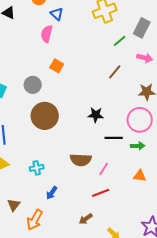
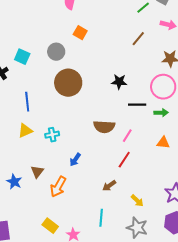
cyan cross: (37, 168) -> (52, 135), moved
red line: (101, 193) -> (124, 160), turned -36

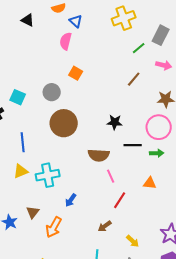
brown semicircle: (104, 127) -> (99, 155), moved
cyan cross: (52, 135) -> (48, 175), size x1.6
pink line: (127, 136) -> (111, 176), moved, turned -56
orange triangle: (163, 143) -> (150, 183), moved

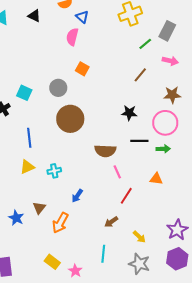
black star: (115, 122) -> (129, 113), moved
cyan cross: (48, 175) -> (54, 171), size x0.6

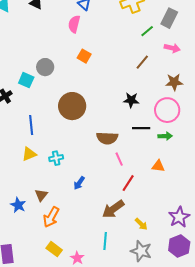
gray circle: (58, 88) -> (45, 67), moved
brown arrow: (111, 222) -> (113, 209), size x1.6
orange arrow: (60, 223) -> (51, 217), moved

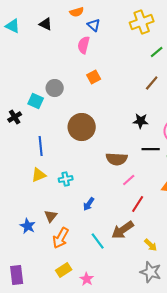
orange square: (84, 56) -> (94, 77), turned 32
pink line: (119, 159) -> (129, 180), turned 72
cyan line: (105, 241) -> (98, 241), moved, turned -42
yellow rectangle: (54, 249) -> (64, 270), turned -70

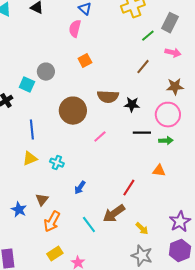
brown semicircle: (117, 159) -> (108, 97), moved
cyan cross: (66, 179) -> (57, 163), turned 32
pink line: (129, 180) -> (100, 137), moved

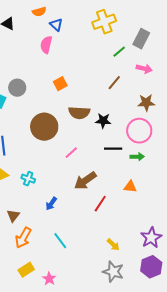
orange square: (85, 61) -> (60, 84), moved
brown arrow: (114, 214) -> (85, 181), moved

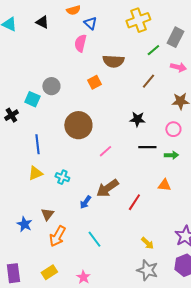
brown semicircle: (79, 113) -> (113, 61), moved
pink circle: (139, 131) -> (173, 129), size x0.6
brown arrow: (85, 181) -> (107, 188), moved
yellow rectangle: (26, 270) -> (49, 272), moved

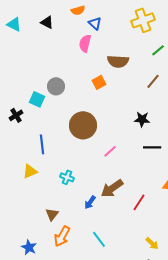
yellow triangle: (35, 173) -> (30, 171), moved
blue star: (24, 224) -> (29, 247), moved

